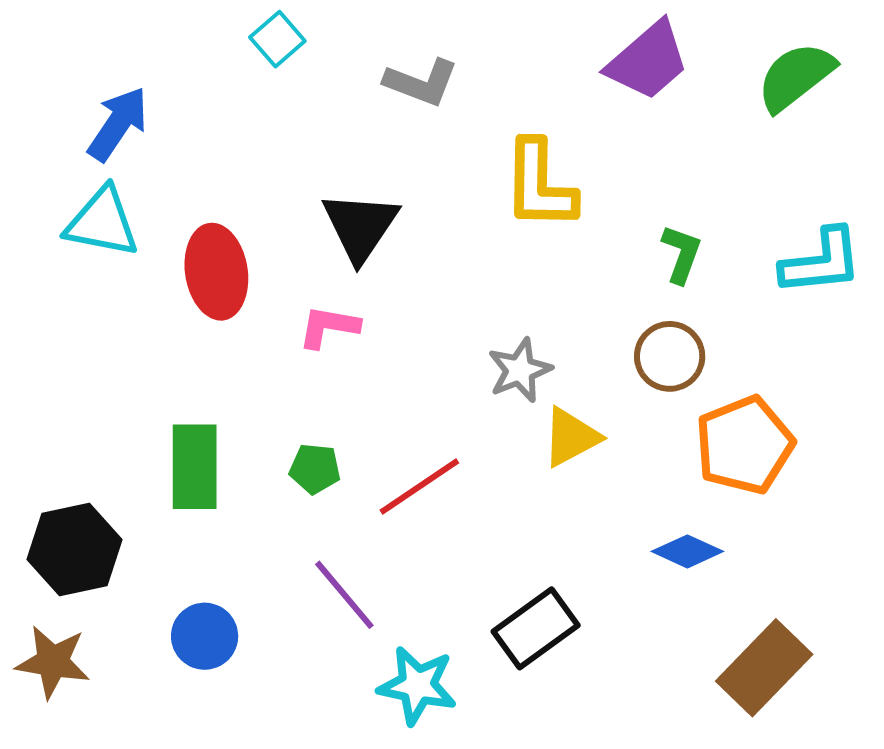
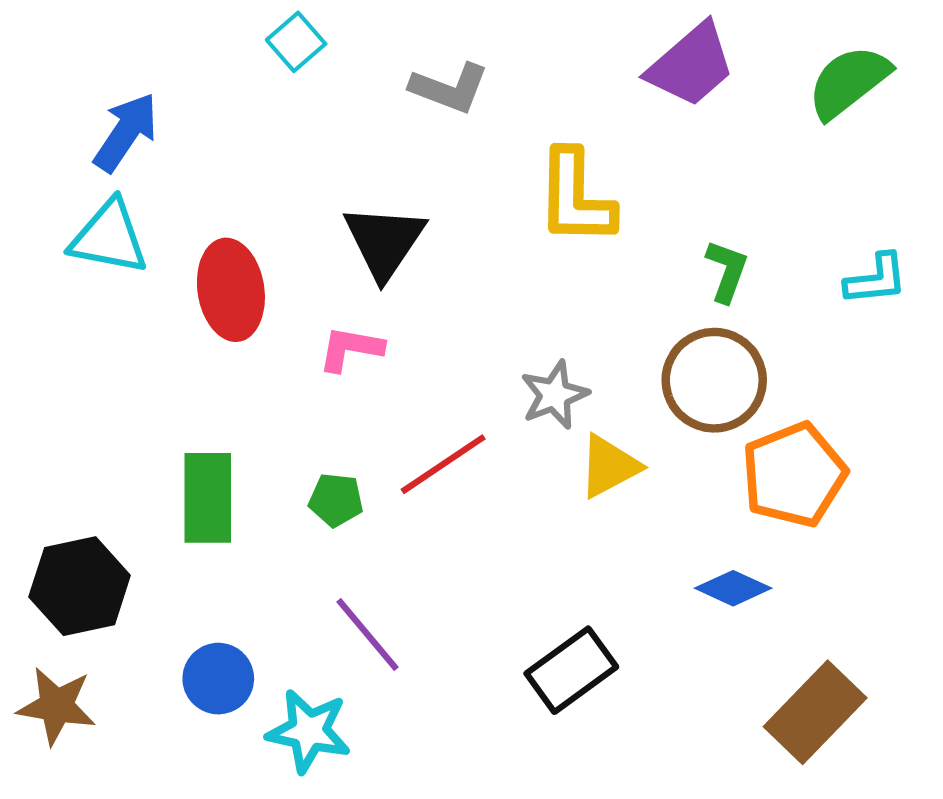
cyan L-shape: (821, 262) -> (876, 279), size x0.7
brown circle: (670, 356) -> (714, 380), size x1.4
red line: (419, 486) -> (443, 464), moved
cyan star: (417, 685) -> (309, 731), moved

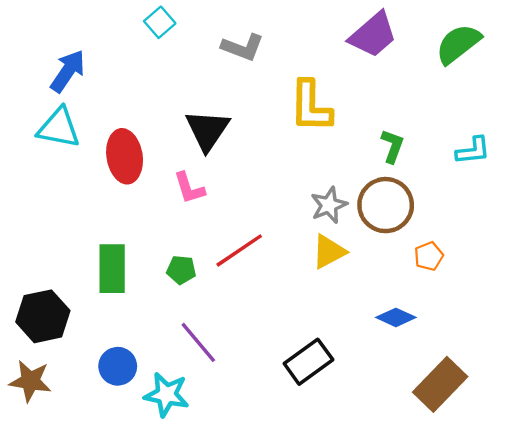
pink L-shape: (351, 349) -> (189, 188), turned -117
gray star: (555, 395) -> (329, 205), moved
orange pentagon: (794, 475) -> (429, 256), size x0.5

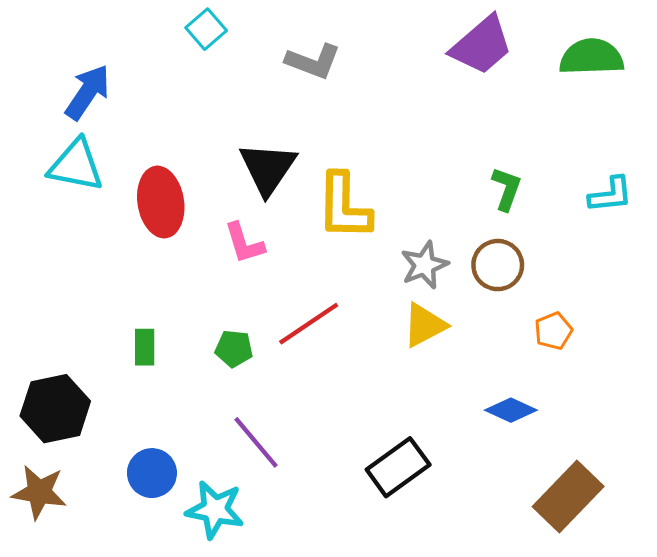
green semicircle: (458, 44) -> (591, 57), turned 36
yellow L-shape: (311, 106) -> (344, 206), moved
brown circle: (386, 205) -> (498, 265), size x0.7
green rectangle: (112, 269) -> (145, 347), size x0.6

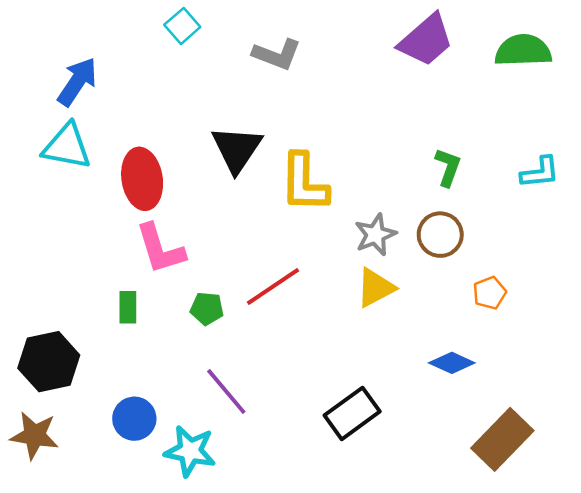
pink L-shape: (244, 243) -> (160, 249), moved, size x1.4

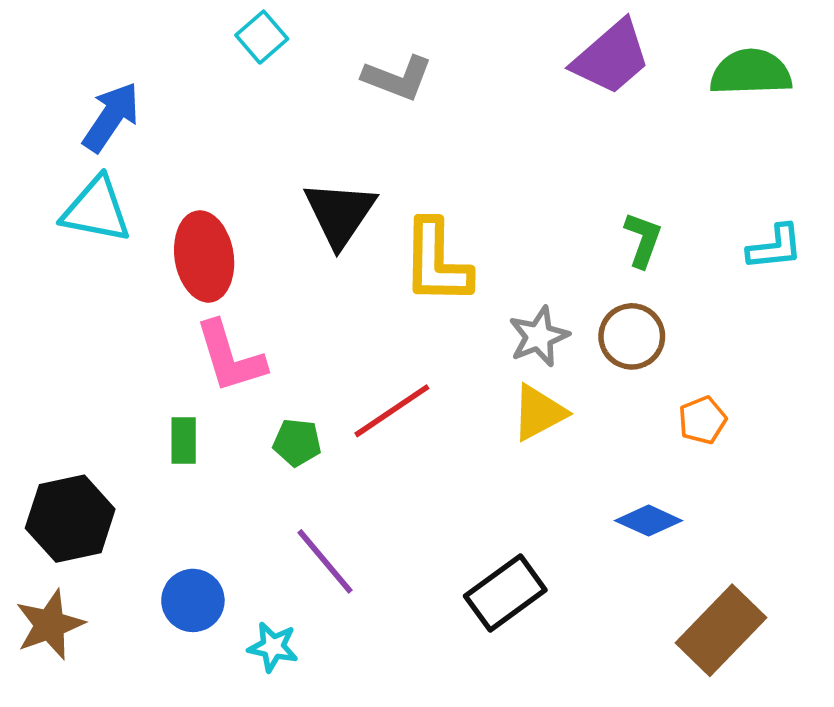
brown star: (35, 435) -> (50, 625), turned -30
cyan star: (190, 451) -> (273, 647), size x0.7

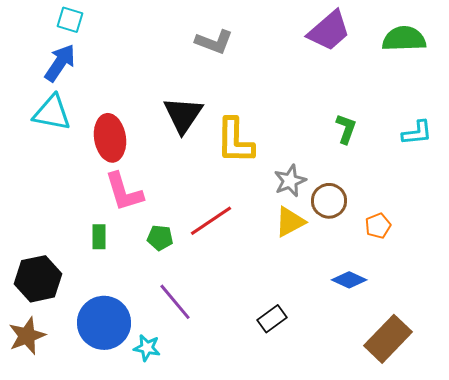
cyan square: (262, 37) -> (70, 20), moved, turned -32
brown circle: (632, 336) -> (329, 201), moved
black rectangle: (505, 593) -> (272, 319), size x0.7
blue circle: (193, 600) -> (104, 323), size x1.6

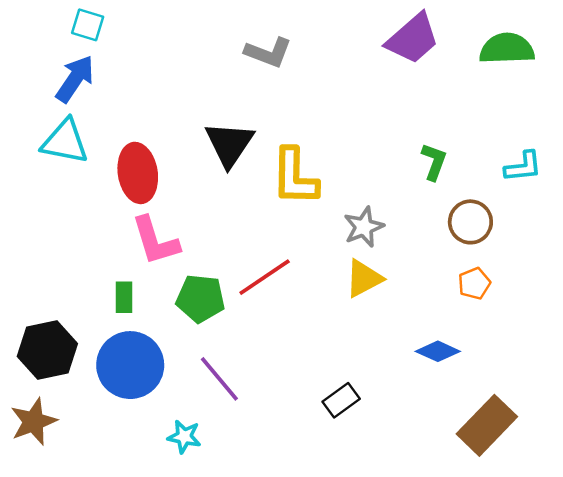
brown circle: (329, 201) -> (470, 222), moved
green pentagon: (160, 238) -> (201, 299), size x1.5
blue circle: (104, 323) -> (130, 365), moved

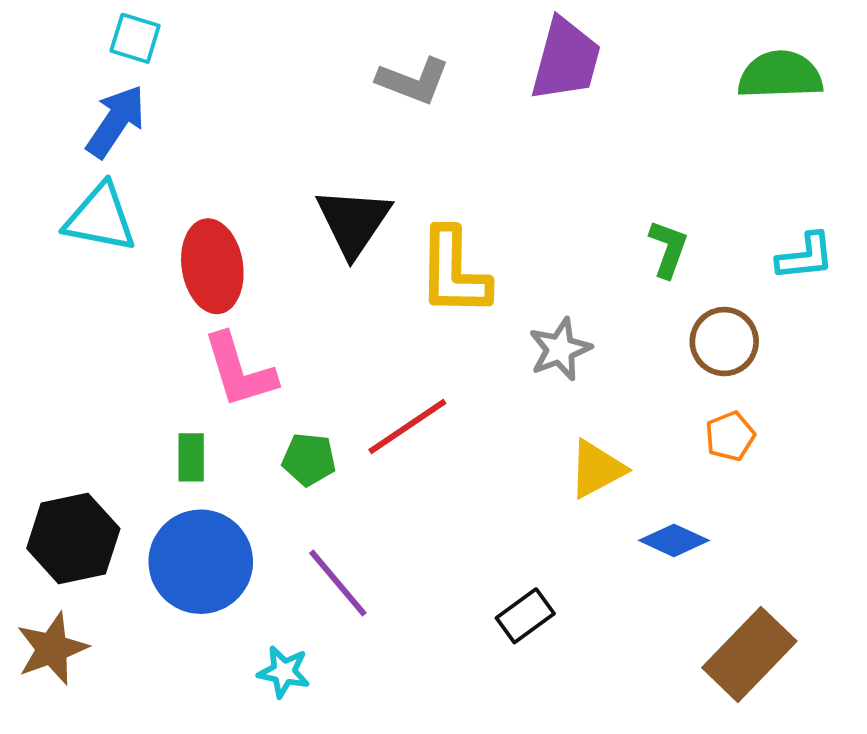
purple trapezoid: (413, 39) -> (566, 60), moved, turned -34
yellow triangle: (364, 278) -> (597, 469), moved
green pentagon: (201, 299) -> (309, 459), size x0.7

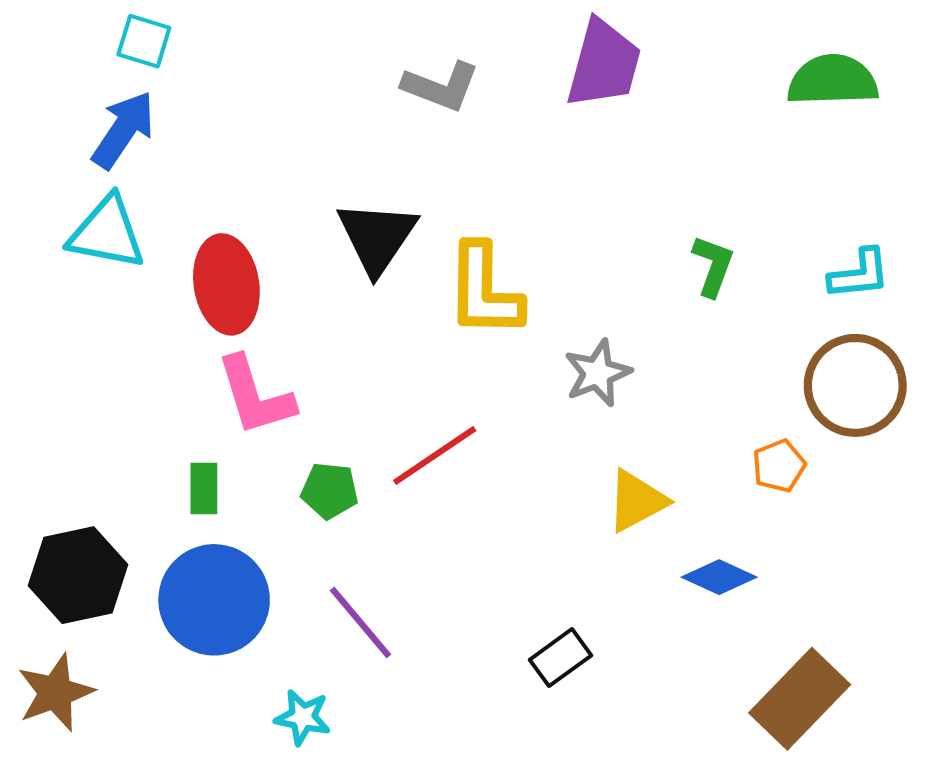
brown circle: (724, 342) -> (855, 385), moved, size x1.4

